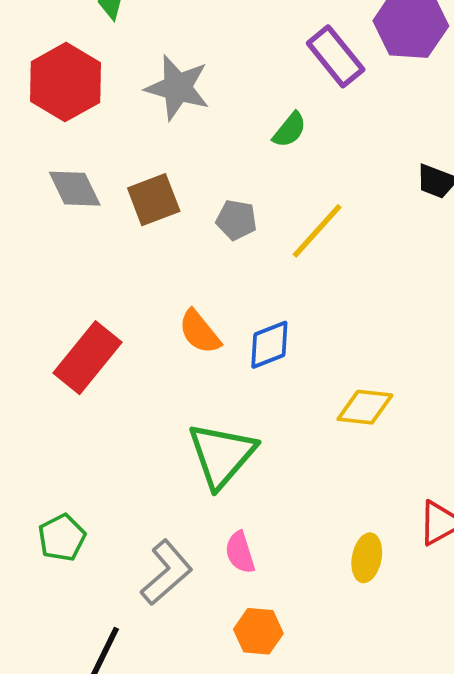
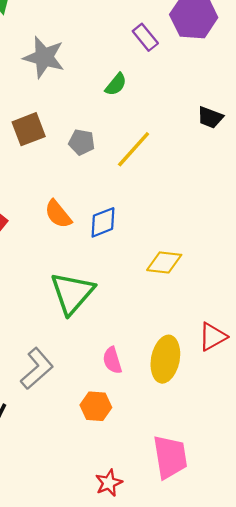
purple rectangle: (336, 56) -> (145, 37), size x0.7
pink semicircle: (240, 552) -> (112, 360), moved
yellow ellipse: (367, 558) -> (165, 359), size x1.5

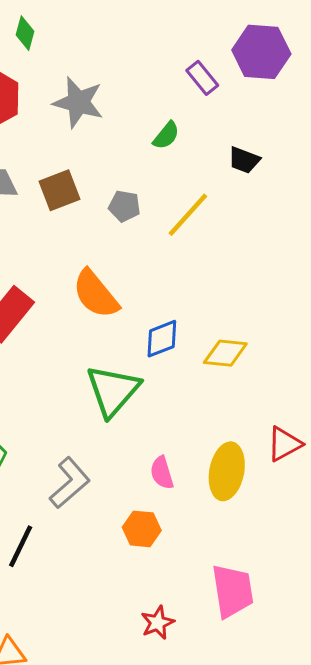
black trapezoid: (210, 117) -> (244, 160), moved
orange semicircle: (58, 214) -> (96, 294), size x1.4
blue diamond: (103, 222) -> (162, 339), moved

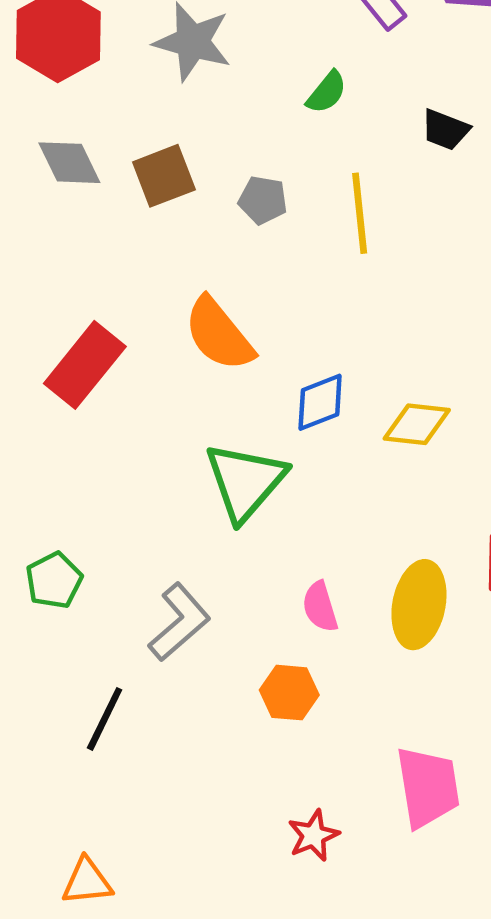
yellow line: (188, 215) -> (360, 213), turned -48

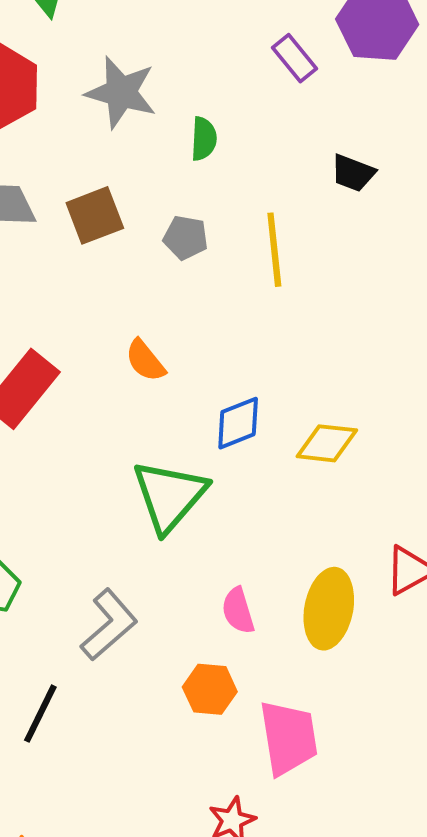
green semicircle: (327, 92) -> (204, 139), moved, turned -36
orange semicircle: (219, 334) -> (145, 361), size x0.6
pink trapezoid: (428, 787) -> (288, 738), moved

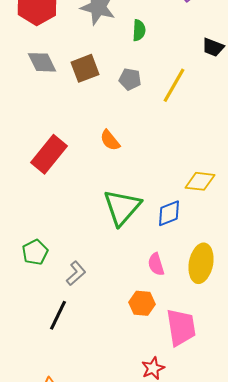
yellow line: (274, 250) -> (174, 85), turned 36
blue diamond: (238, 423) -> (169, 213), moved
gray L-shape: (109, 625) -> (76, 273), moved, size x0.7

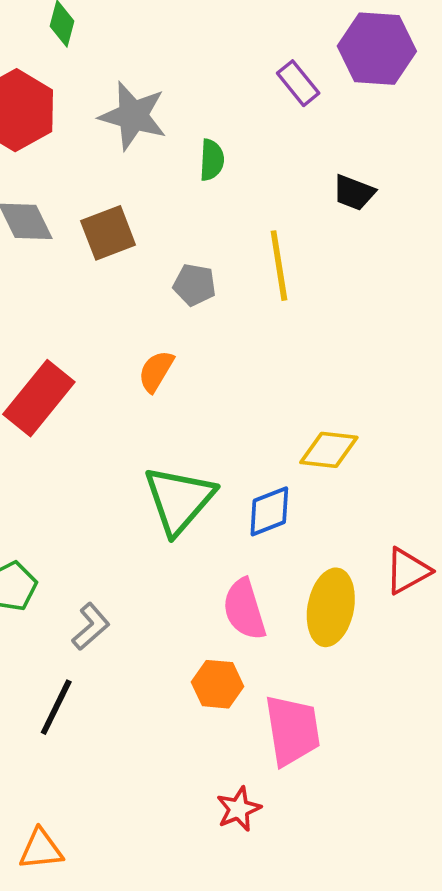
gray pentagon: (130, 79) -> (194, 285), moved
yellow line: (174, 85) -> (279, 266), turned -39
orange semicircle: (110, 140) -> (156, 371), turned 70
pink semicircle: (156, 264) -> (244, 609), size x1.4

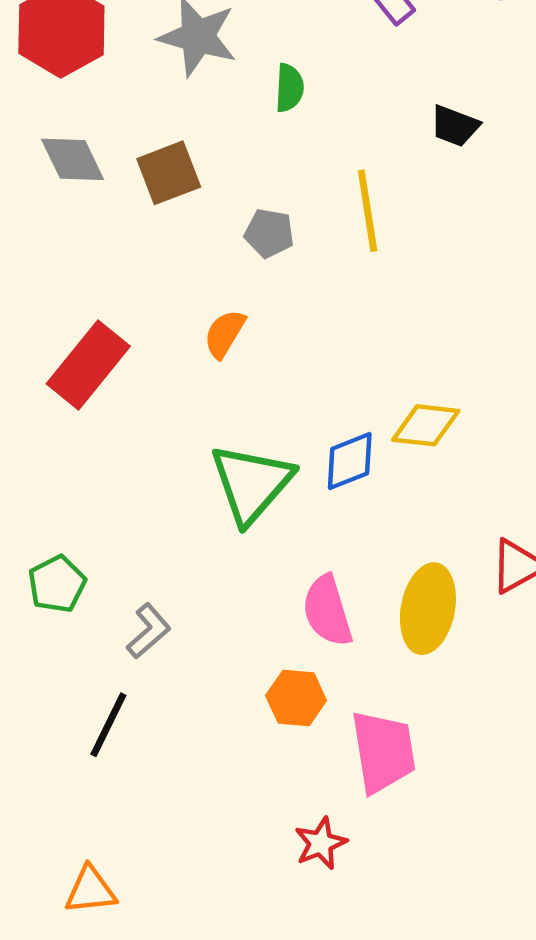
blue diamond: (269, 511) -> (350, 461), moved

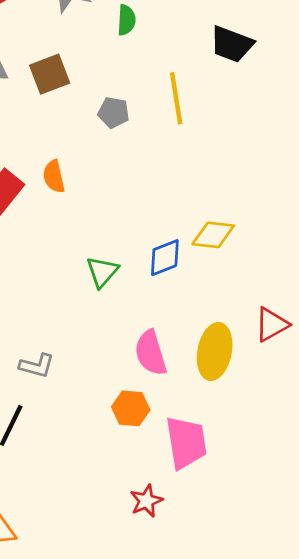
black trapezoid: (455, 126) -> (232, 44), size x1.4
orange semicircle: (225, 334) -> (54, 176), moved, turned -44
green triangle: (251, 483) -> (102, 272), size x0.6
gray L-shape: (149, 631) -> (37, 366), turned 56

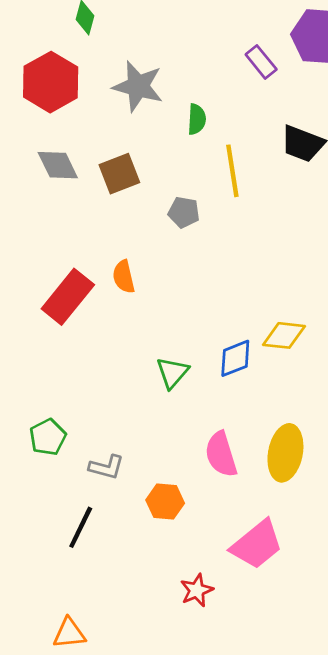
yellow line: (176, 98) -> (232, 171), moved
orange hexagon: (131, 408) -> (165, 502), moved
pink trapezoid: (186, 443) -> (257, 544), turned 60
red star: (146, 501) -> (197, 590), moved

